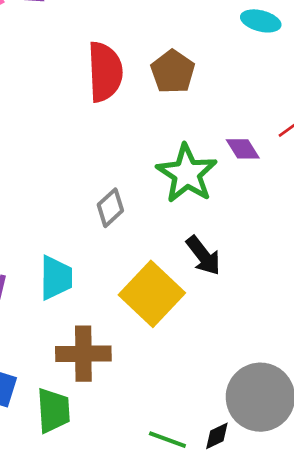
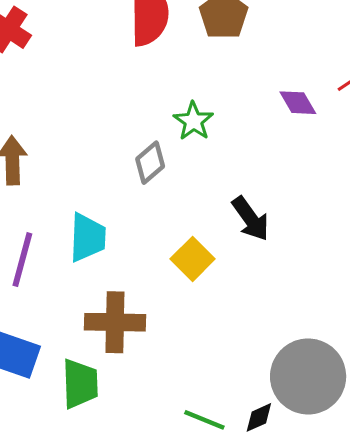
green star: (187, 174) -> (193, 121), moved, size x0.6
yellow square: (152, 294) -> (193, 259), size x0.6

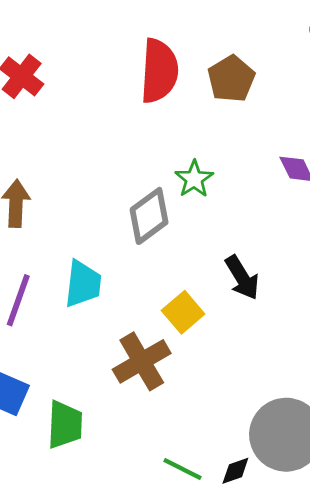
gray diamond: (150, 163) -> (149, 216), size x1.4
brown cross: (115, 322) -> (142, 361), moved, turned -36

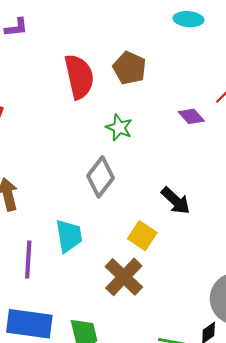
green star: (194, 179) -> (119, 128), moved

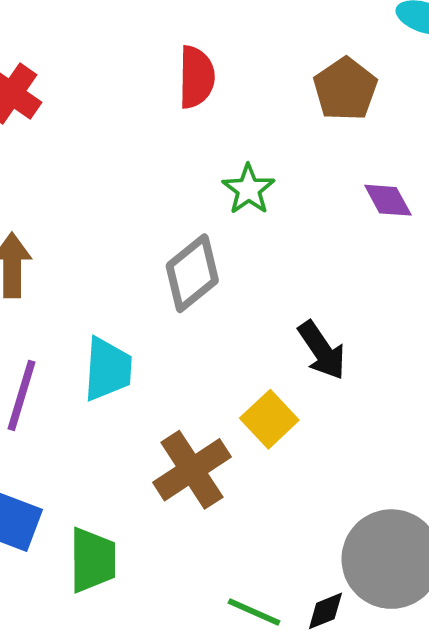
brown pentagon: (130, 68) -> (345, 89), moved
red semicircle: (79, 77) -> (196, 77), size x0.7
yellow square: (142, 236) -> (269, 419), moved

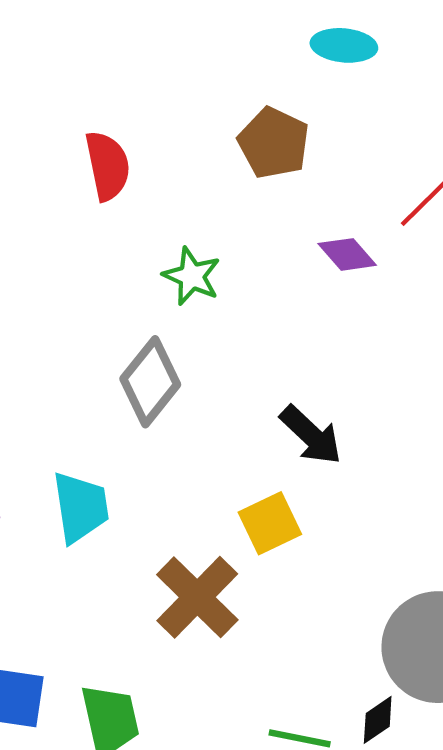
yellow square: (269, 419) -> (270, 523), turned 30

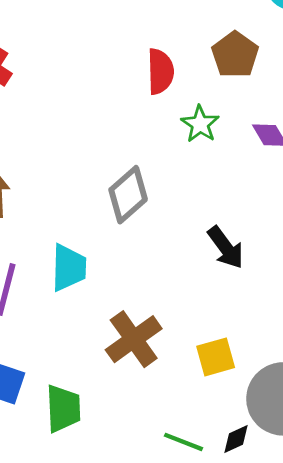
red semicircle: (107, 166) -> (160, 71), moved
green star: (192, 276) -> (200, 124), moved
yellow square: (270, 523) -> (216, 357), moved

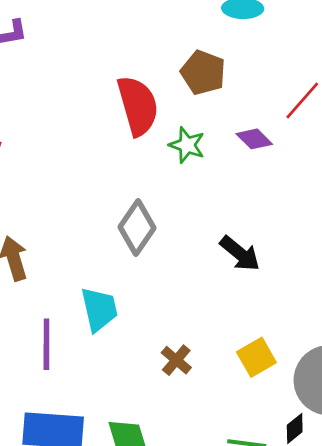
red semicircle: (160, 71) -> (138, 106), size x1.4
brown cross: (134, 339) -> (176, 360), size x0.6

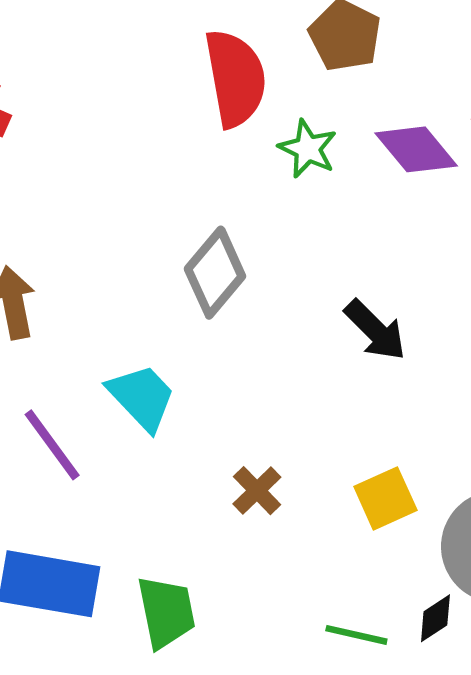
purple diamond: (254, 139) -> (416, 149), size x1.4
cyan trapezoid: (99, 309) -> (142, 397), turned -36
purple line: (46, 344) -> (52, 445), turned -42

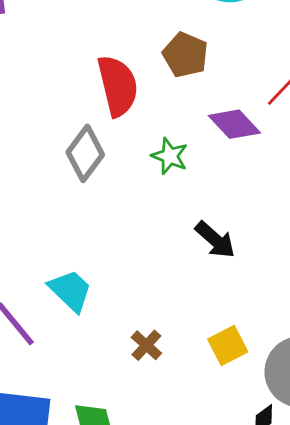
green star: (308, 149) -> (170, 156), moved
gray diamond: (215, 273) -> (85, 153), moved

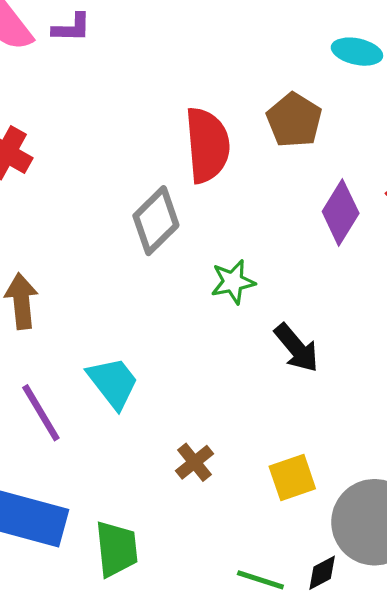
purple diamond: (234, 124) -> (341, 212), turned 66
green star: (170, 156) -> (233, 282), moved, turned 30

